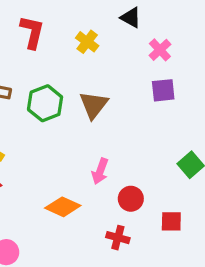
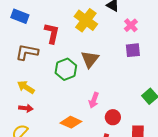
red L-shape: (32, 32) -> (52, 33), moved
yellow cross: (87, 42) -> (86, 20), size x1.6
green hexagon: (45, 103) -> (66, 69), moved

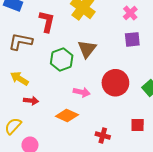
pink arrow: (94, 100) -> (82, 92), moved, turned -98
red arrow: (26, 108) -> (31, 101), moved
red circle: (113, 117) -> (115, 83), moved, size x1.6

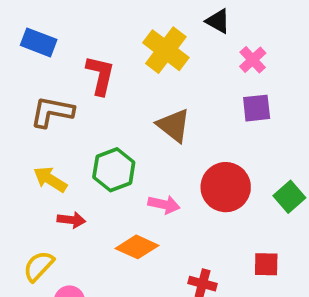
brown triangle: (87, 49) -> (174, 125), turned -30
green hexagon: (62, 60) -> (114, 170), moved

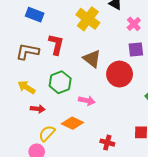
blue rectangle: (39, 42) -> (35, 15), moved
red L-shape: (100, 75) -> (56, 44), moved
red circle: (226, 187) -> (120, 74), moved
yellow semicircle: (39, 266) -> (47, 133), moved

